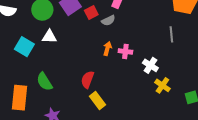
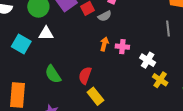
green semicircle: (44, 82) -> (53, 74), moved

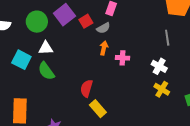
orange arrow: (104, 44) -> (104, 48), moved
white cross: (148, 60) -> (159, 66), moved
green semicircle: (53, 74) -> (46, 71), moved

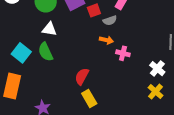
orange arrow: (104, 48) -> (106, 40), turned 80
cyan square: (21, 60) -> (21, 53), moved

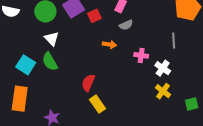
gray semicircle: (110, 20) -> (126, 25), moved
white triangle: (49, 29) -> (52, 39), turned 42
pink cross: (123, 53) -> (141, 55), moved

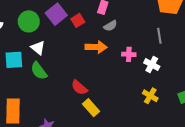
orange arrow: (109, 44) -> (96, 47), size x1.5
cyan square: (26, 65) -> (14, 60), moved, turned -30
red semicircle: (88, 83) -> (79, 88), turned -66
yellow cross: (163, 91) -> (150, 96), moved

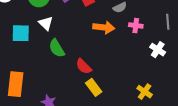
pink cross: (129, 54) -> (136, 26), moved
green semicircle: (39, 71) -> (57, 48), moved
yellow cross: (150, 96) -> (145, 92), moved

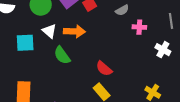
orange arrow: (104, 27) -> (74, 31), moved
red semicircle: (84, 66) -> (104, 69), moved

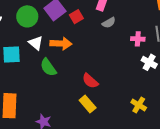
pink cross: (139, 27) -> (138, 39), moved

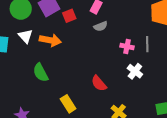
green semicircle: (48, 67) -> (41, 73), moved
red semicircle: (90, 81) -> (99, 83), moved

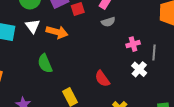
gray line: (147, 44) -> (154, 52), moved
pink cross: (127, 47) -> (133, 44), turned -32

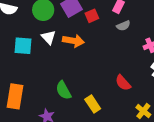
green semicircle: (45, 63) -> (63, 90), moved

